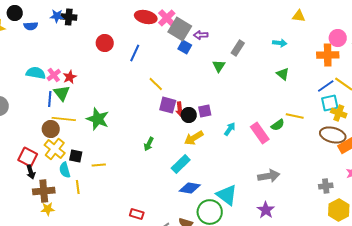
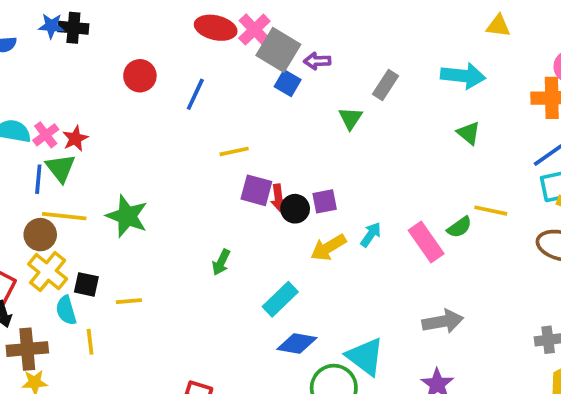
cyan arrow: (280, 43) -> (463, 76), size x1.6
yellow line: (156, 84) -> (234, 151), turned -56
yellow arrow: (194, 138) -> (328, 248), moved

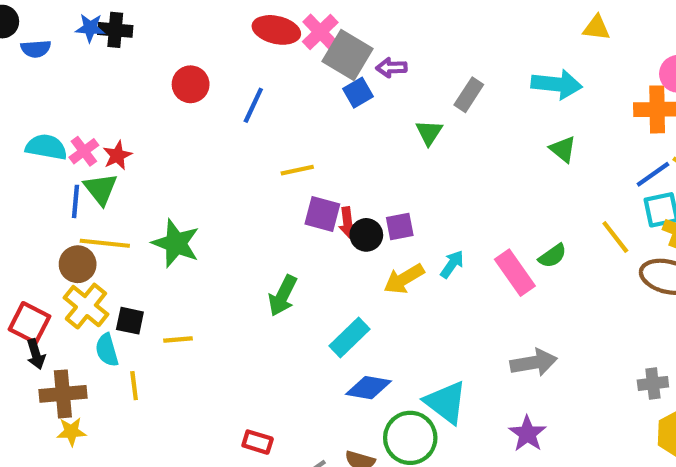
blue square: (288, 83) -> (358, 93), turned 30
yellow line: (491, 211) -> (615, 237), moved, turned 40
green arrow: (221, 262) -> (283, 296), size x1.4

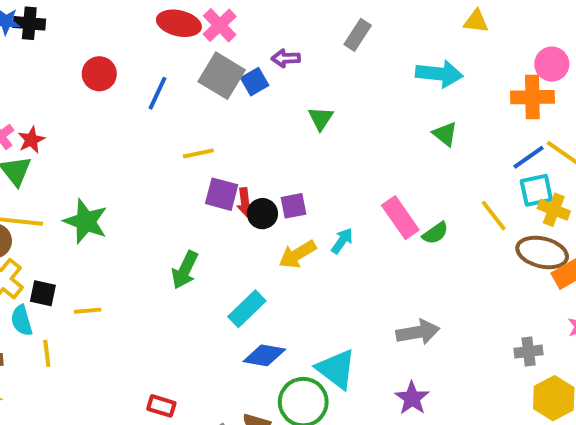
gray square: (347, 55) -> (222, 76), moved
gray rectangle: (469, 95) -> (358, 35), moved
pink rectangle: (515, 273) -> (400, 218), moved

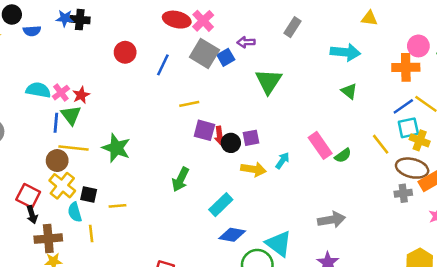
green triangle: (321, 118) -> (269, 81), size x1.6
yellow arrow: (297, 254) -> (253, 169), turned -140
gray cross: (529, 352) -> (403, 193), moved

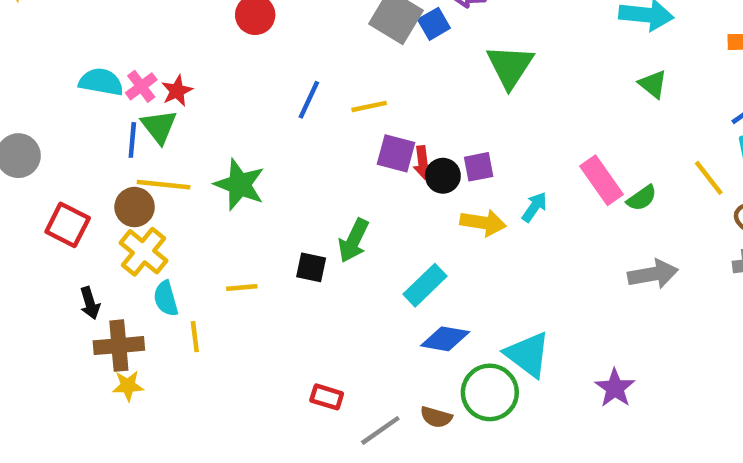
blue line: (163, 65) -> (309, 100), moved
black square: (89, 195) -> (311, 267), moved
red square: (28, 196) -> (68, 225), moved
gray arrow: (332, 220) -> (653, 274), moved

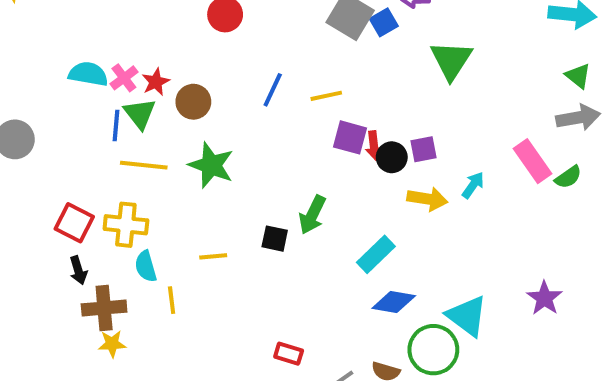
brown circle: (135, 207) -> (193, 102), moved
red square: (68, 225) -> (74, 223), moved
yellow cross: (143, 252) -> (126, 225), turned -33
gray arrow: (653, 274) -> (578, 118), moved
purple star: (615, 388) -> (544, 298), moved

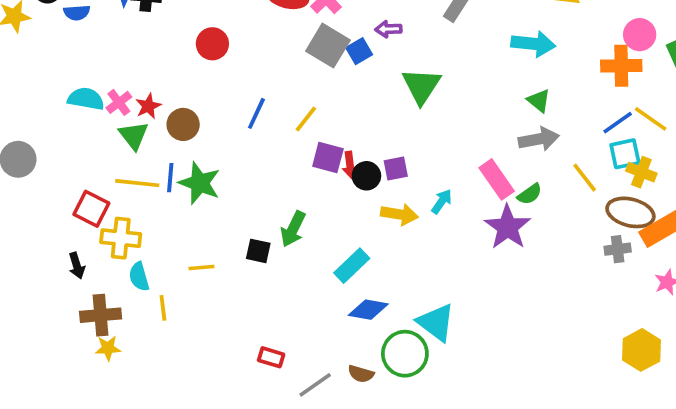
yellow line: (326, 96) -> (306, 119), turned -40
blue line: (116, 126) -> (170, 178), moved
red square: (74, 223) -> (91, 209), moved
black arrow: (78, 270) -> (77, 266), moved
purple star: (544, 298) -> (508, 227), moved, size x1.4

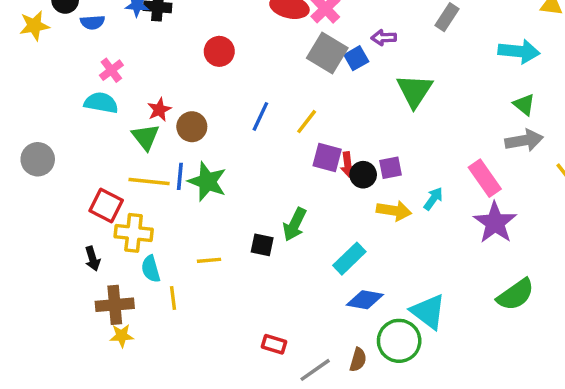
pink cross: (119, 102) -> (111, 70), moved
green semicircle: (530, 194) -> (516, 295), moved, size x1.6
brown semicircle: (361, 374) -> (358, 360), turned -90

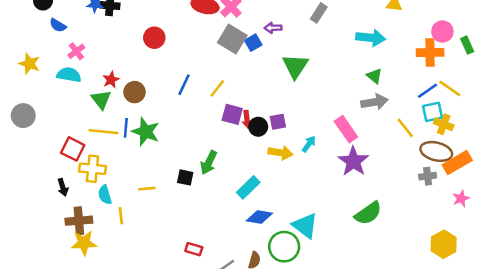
blue semicircle: (92, 22) -> (58, 25), moved, turned 35
yellow star: (34, 26) -> (29, 64), moved, turned 30
yellow star: (122, 336) -> (84, 243), size x1.5

